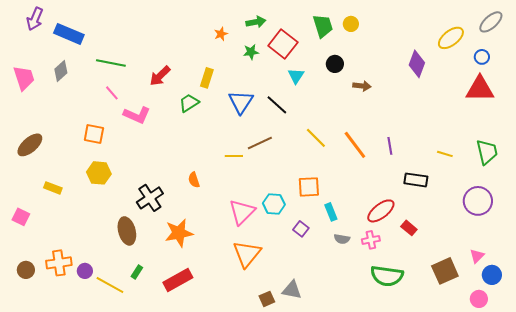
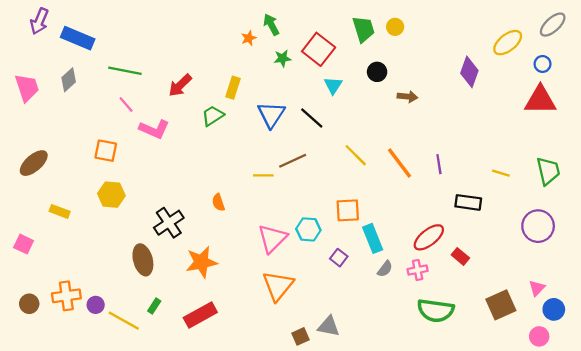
green arrow: (256, 22) -> (271, 25), moved, turned -108
cyan rectangle: (331, 212) -> (373, 238), size x1.4
gray semicircle: (342, 239) -> (385, 269), turned -63

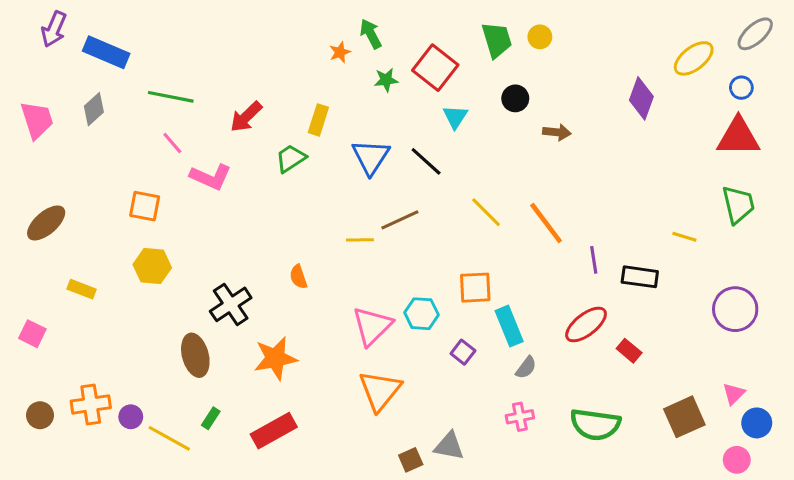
purple line: (439, 164) -> (594, 260), moved
green trapezoid: (548, 171) -> (738, 205), moved
pink cross: (418, 270) -> (520, 417), moved

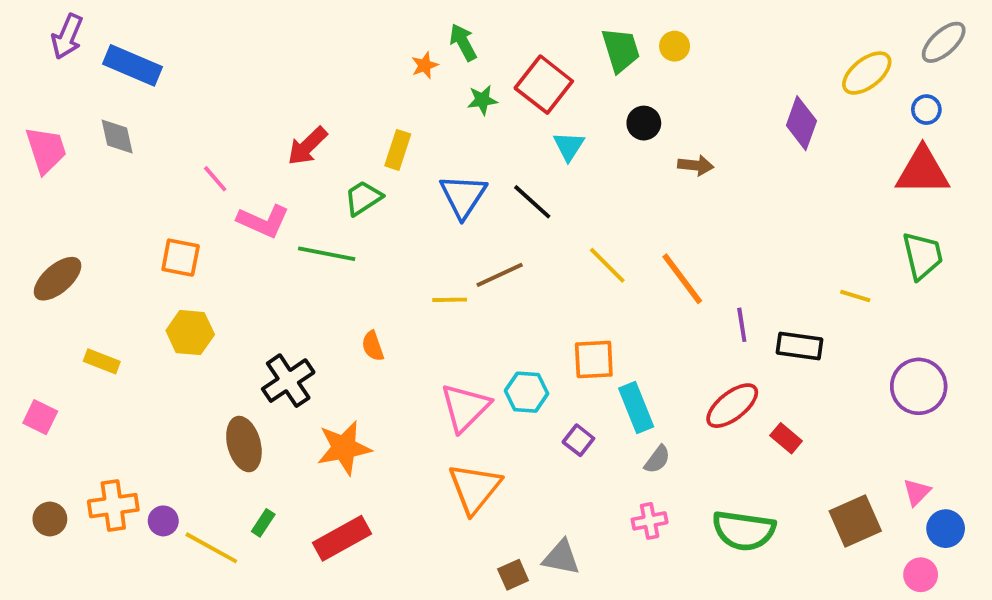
green line: (171, 97) -> (327, 254), moved
gray diamond: (94, 109) -> (117, 136), turned -60

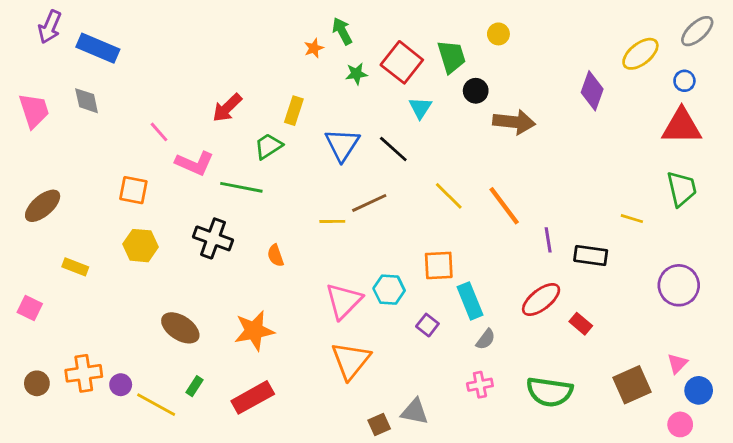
green trapezoid: (621, 50) -> (452, 57), moved
brown arrow: (696, 165) -> (514, 122), size x1.6
black cross: (288, 381) -> (213, 238), moved, turned -36
brown ellipse: (244, 444) -> (180, 328), turned -42

